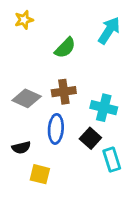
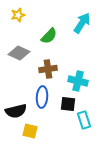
gray diamond: (27, 98) -> (19, 53), moved
black square: (90, 138) -> (68, 104), turned -35
black semicircle: (21, 148) -> (16, 111), size x1.5

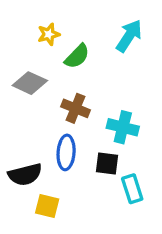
yellow star: (18, 15) -> (49, 34), moved
brown cross: (48, 69) -> (75, 108), turned 30

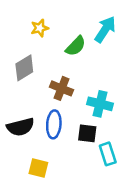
green semicircle: (77, 56) -> (76, 46), moved
gray diamond: (30, 83) -> (24, 68), turned -56
black semicircle: (25, 175) -> (20, 127), moved

